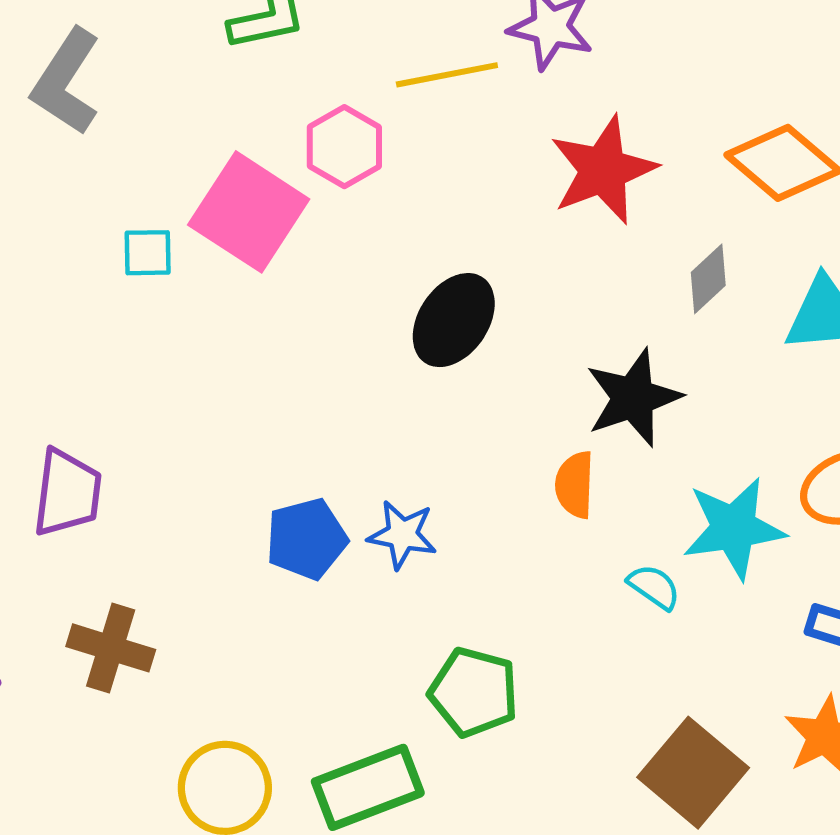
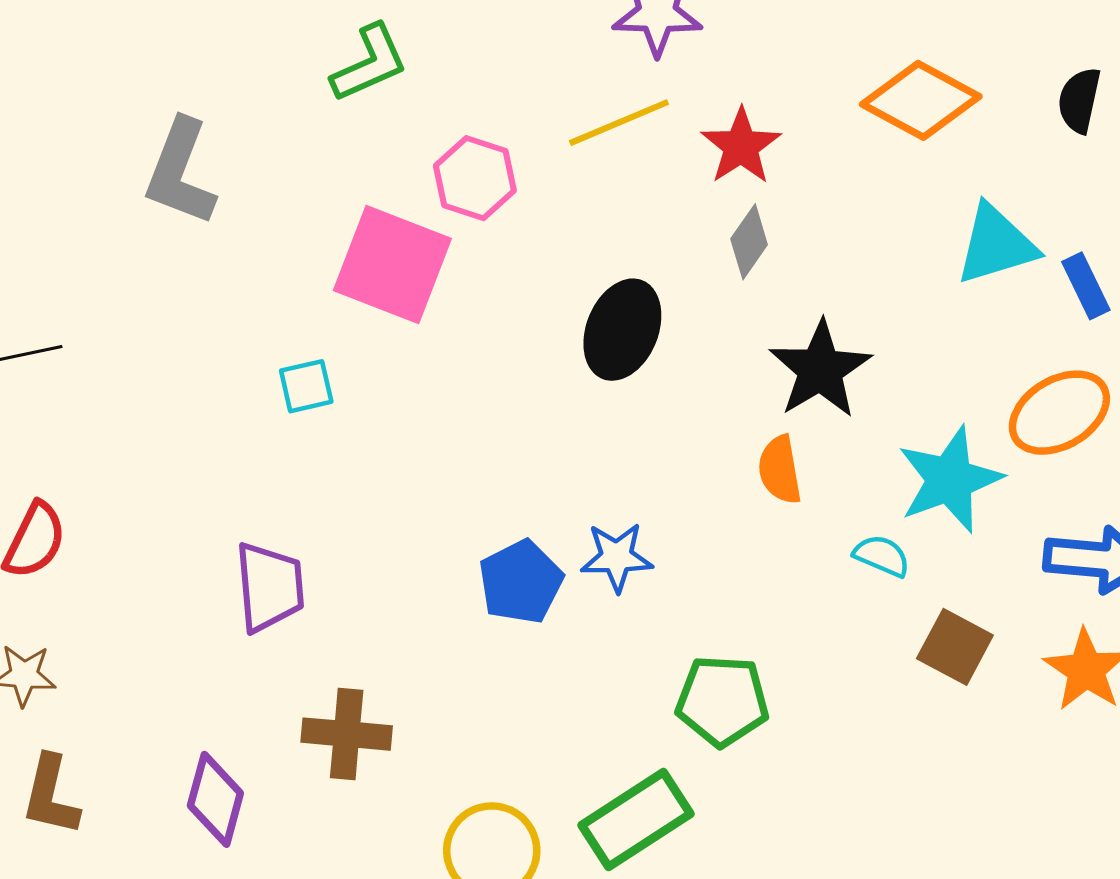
yellow line: (447, 75) -> (619, 123), moved
red star: (603, 170) -> (741, 146), size x0.7
cyan square: (148, 253) -> (306, 386), moved
gray diamond: (708, 279) -> (749, 242), moved
brown square: (693, 773) -> (955, 647), moved, size x0.7

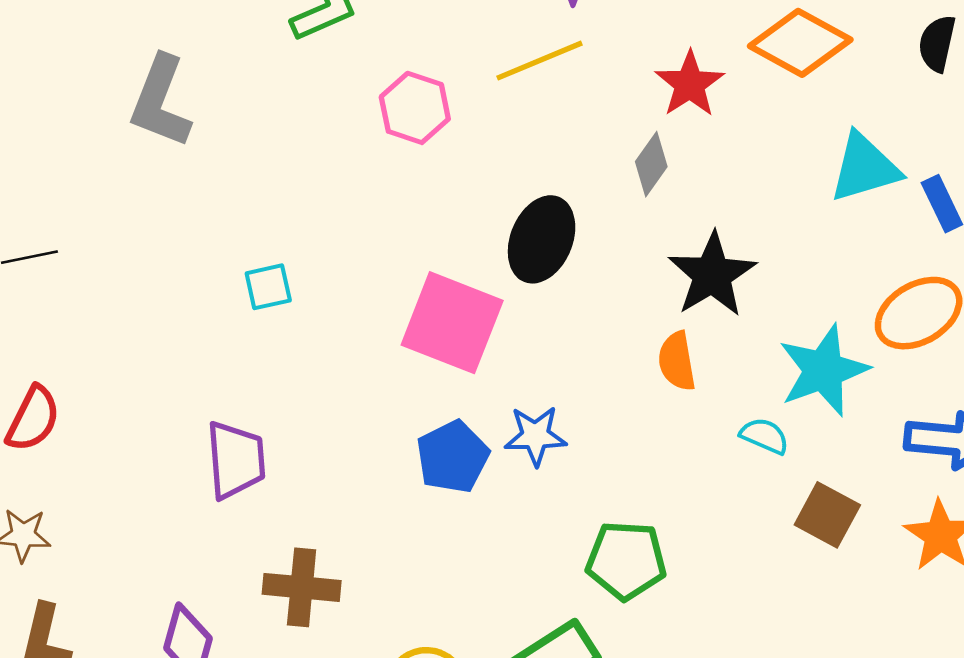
red star: (741, 146) -> (690, 84), moved
pink square: (392, 264) -> (452, 323), moved

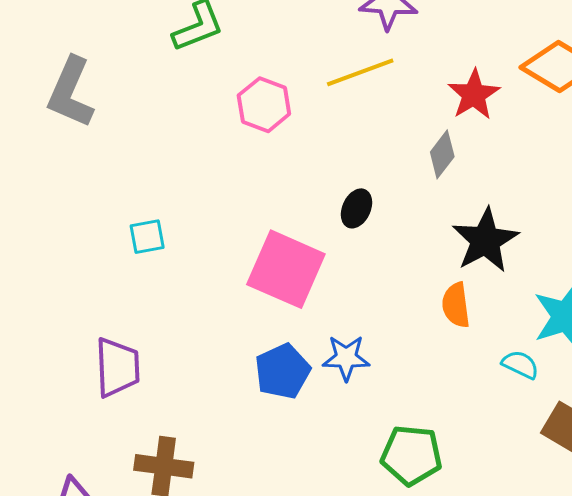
black ellipse: (542, 239) -> (356, 208), size x0.6

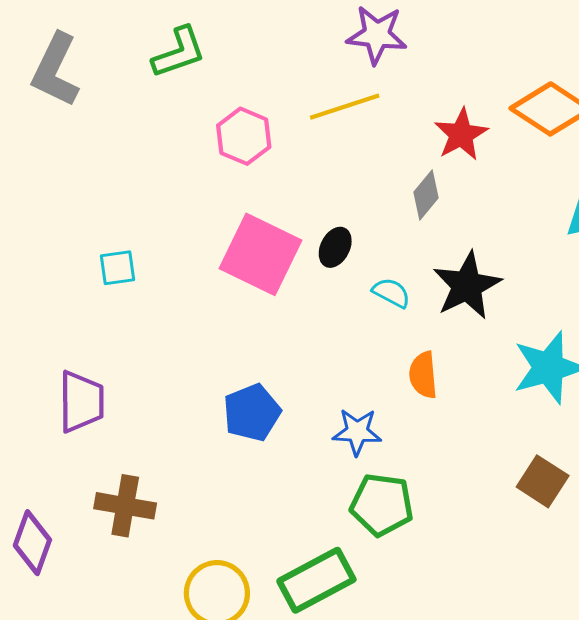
gray L-shape: (71, 92) -> (55, 70), moved
pink square: (286, 269) -> (261, 254), moved
orange semicircle: (456, 305) -> (423, 375), moved
blue star: (346, 358) -> (357, 432), moved
cyan semicircle: (520, 365) -> (391, 293), moved

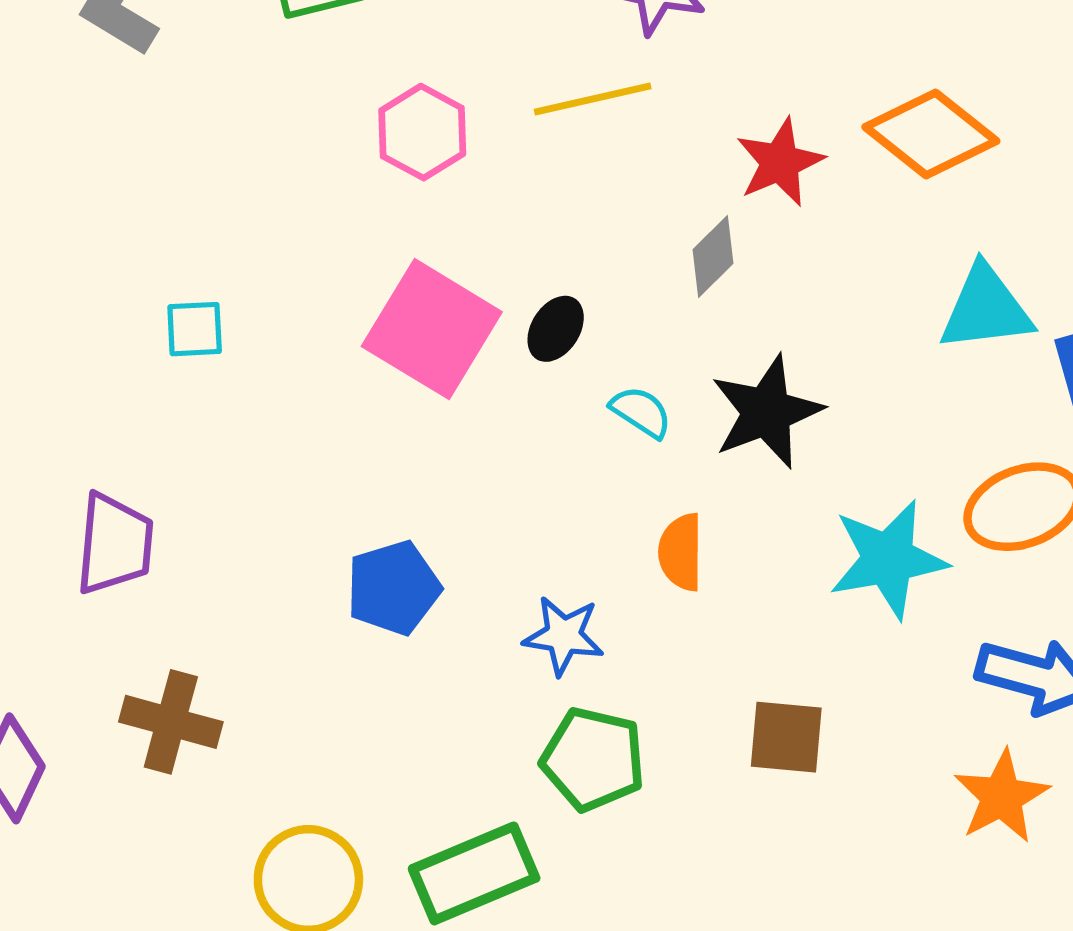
brown square: (543, 481) -> (786, 737), moved, turned -33

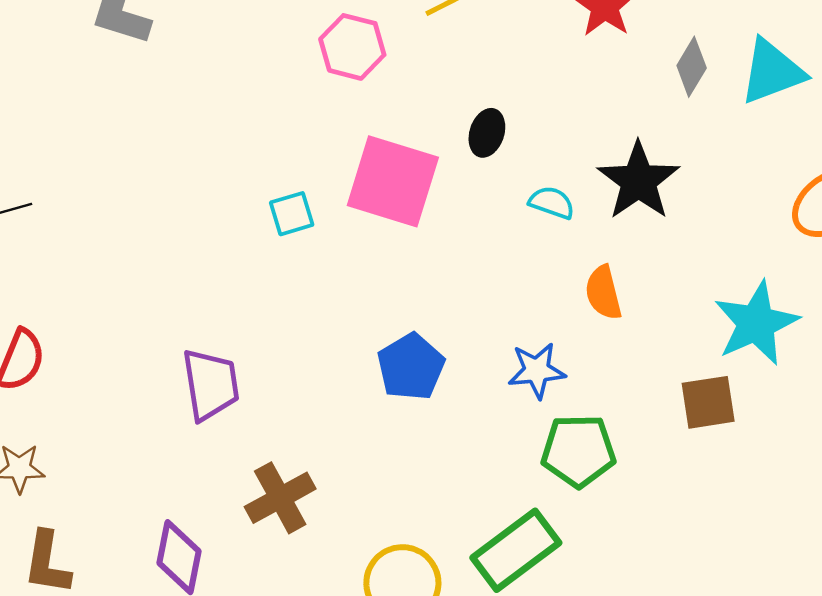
gray diamond: (713, 256) -> (692, 67), moved
cyan square: (195, 329) -> (292, 214), moved
black ellipse: (556, 329) -> (487, 133), moved
cyan star: (888, 559) -> (756, 323), moved
brown cross: (171, 722) -> (280, 498), turned -30

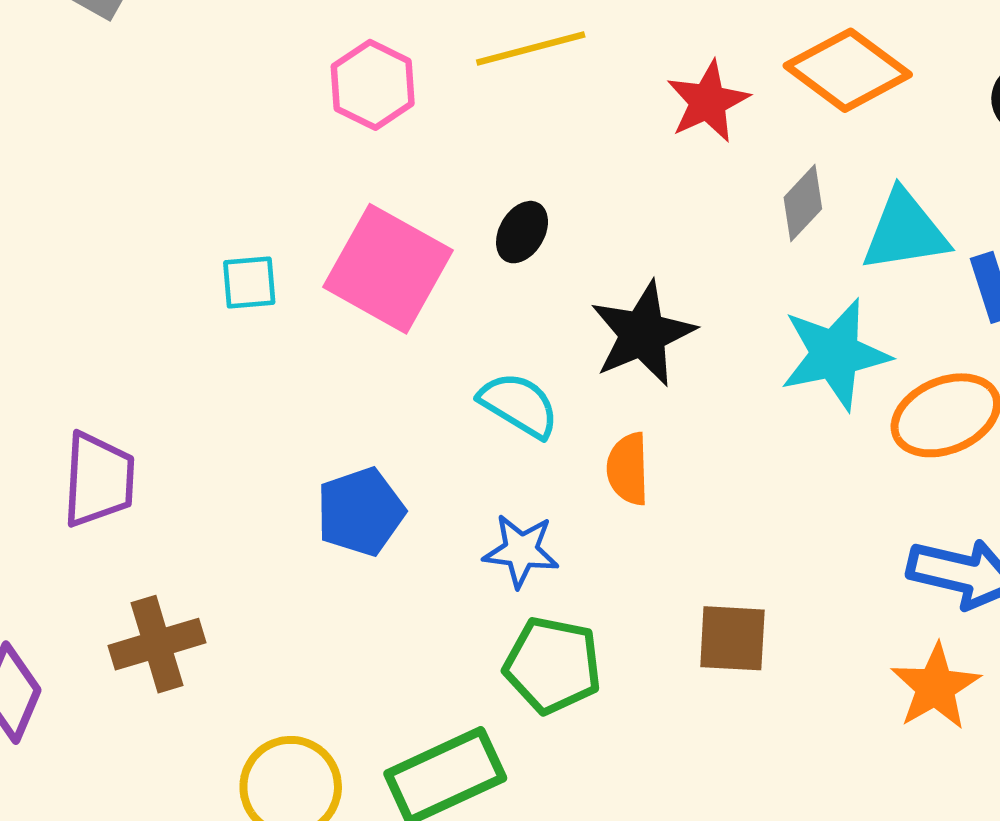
black star: (638, 181) -> (643, 334), moved
cyan semicircle: (552, 203) -> (519, 405), moved, size x1.4
cyan star: (756, 323) -> (835, 354), moved

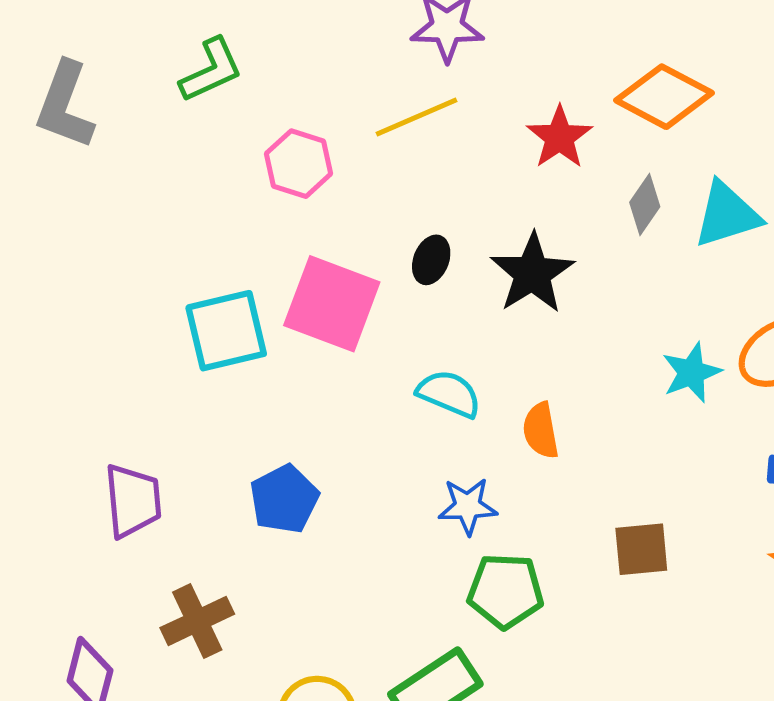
cyan square: (249, 283) -> (226, 331), size x1.8
black star: (643, 334) -> (532, 273), moved
cyan star: (835, 354) -> (692, 373), moved, size x0.7
blue pentagon: (361, 512) -> (284, 499), moved

